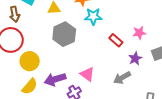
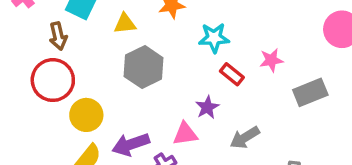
cyan star: (93, 16) -> (214, 38), moved
purple star: (135, 58) -> (207, 107), moved
pink triangle: (87, 74) -> (185, 134), turned -42

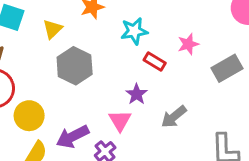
yellow triangle: (125, 24) -> (53, 29), turned -30
pink triangle: (185, 134) -> (120, 121), turned -45

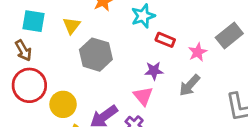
pink star: (188, 44) -> (198, 52), moved
purple star: (137, 94) -> (154, 71), turned -30

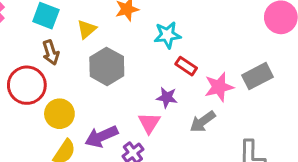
brown arrow: (23, 50) -> (51, 52), moved
pink star: (198, 52) -> (219, 87), size x1.4

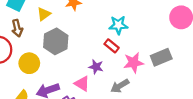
cyan star: (167, 35) -> (118, 25), moved
yellow circle: (59, 114) -> (29, 63), moved
pink triangle: (149, 123) -> (82, 84), turned -35

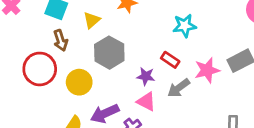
red rectangle: (112, 46) -> (170, 60), moved
purple star: (96, 67) -> (146, 76), moved
gray arrow: (120, 86) -> (179, 88), moved

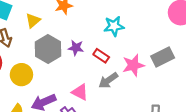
purple star: (146, 76) -> (76, 48), moved

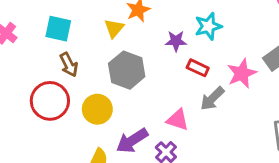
yellow triangle: (33, 21) -> (114, 28), moved
purple star: (76, 48) -> (176, 41), moved

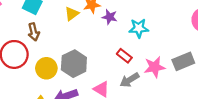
purple star: (176, 41) -> (110, 17), moved
gray hexagon: (127, 70) -> (74, 64), moved

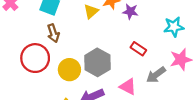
cyan star: (139, 28) -> (174, 27), moved
red rectangle: (124, 56) -> (138, 49), moved

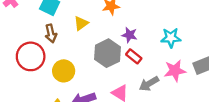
yellow triangle: (91, 11) -> (81, 23), moved
purple star: (130, 11) -> (129, 35), moved
gray hexagon: (97, 62) -> (107, 53), moved

